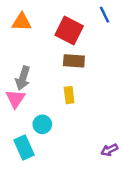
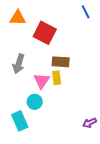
red square: (69, 30) -> (45, 33), moved
brown rectangle: (74, 61) -> (61, 62), moved
pink triangle: (15, 99) -> (42, 81), moved

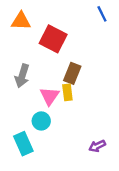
brown rectangle: (61, 62) -> (72, 73), turned -72
purple arrow: (90, 123) -> (97, 146), moved

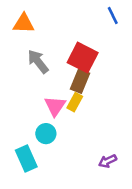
red square: (53, 39) -> (83, 58), moved
gray arrow: (22, 76) -> (38, 61), moved, turned 125
yellow rectangle: (67, 92) -> (75, 102), turned 35

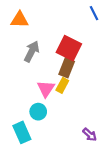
gray arrow: (38, 61) -> (32, 51), turned 65
purple arrow: (108, 161) -> (90, 135), turned -112

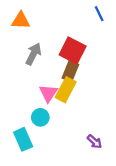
yellow rectangle: (62, 85) -> (66, 90), size x1.5

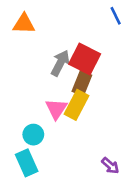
gray arrow: (33, 54) -> (60, 63), moved
cyan circle: (40, 117) -> (33, 135), moved

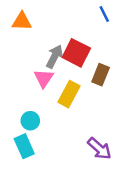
brown rectangle: (82, 83) -> (101, 75), moved
pink triangle: (56, 109) -> (44, 78), moved
purple arrow: (110, 166) -> (99, 149), size x1.5

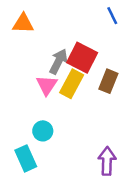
yellow rectangle: (69, 94) -> (72, 84), moved
cyan circle: (30, 121) -> (43, 131), moved
purple arrow: (99, 149) -> (107, 161), turned -130

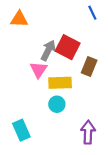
yellow rectangle: (72, 84) -> (60, 83), moved, turned 60
cyan circle: (43, 131) -> (57, 104), moved

